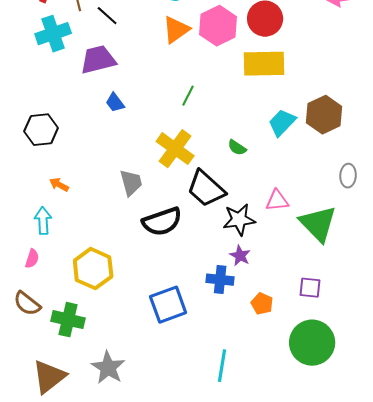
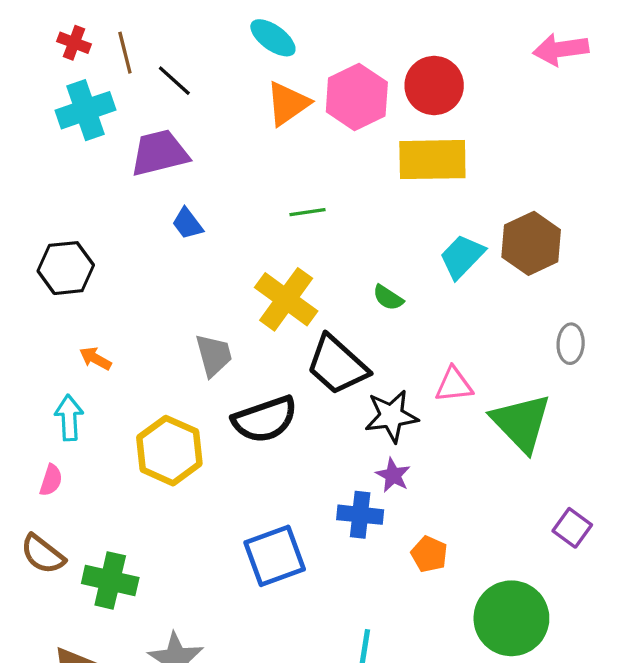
green line: (188, 96) -> (308, 212), turned 55
yellow hexagon: (93, 269) -> (169, 451), moved
purple square: (310, 288) -> (572, 528), moved, turned 30

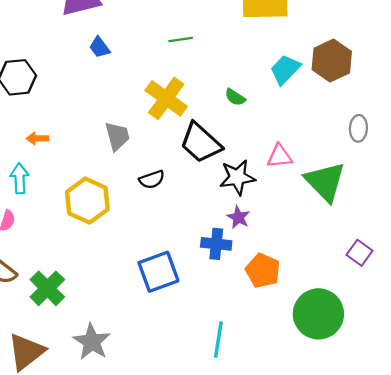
orange arrow: (95, 358) -> (37, 138), turned -30
black semicircle: (265, 419) -> (152, 179), size x0.6
orange pentagon: (429, 554) -> (263, 271), size x1.4
green cross: (110, 580) -> (47, 288), turned 32

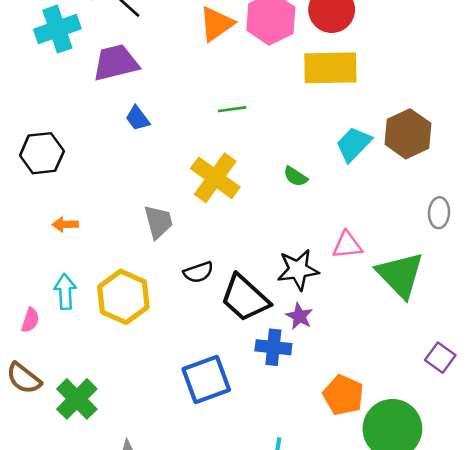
black trapezoid: (201, 143) -> (245, 298), moved
cyan arrow: (20, 178) -> (65, 292), moved
orange pentagon: (263, 271) -> (343, 395), moved

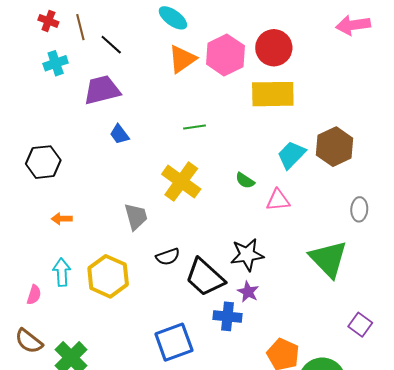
cyan cross: (57, 29) -> (56, 63), size x0.7
pink triangle: (347, 245) -> (278, 200), moved

